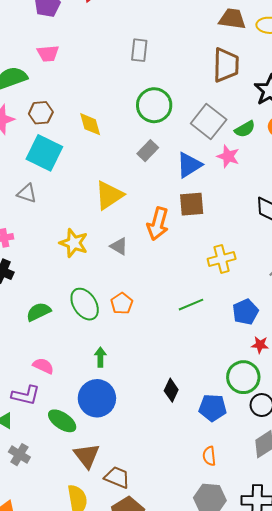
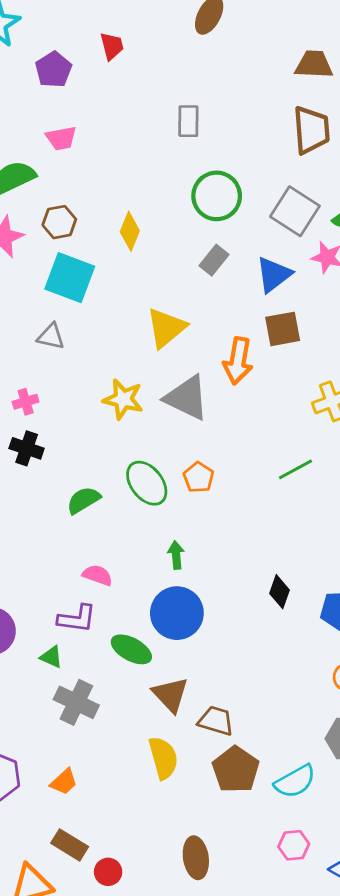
yellow diamond: (90, 124) -> (130, 231), turned 44
gray triangle: (119, 246) -> (187, 398), size x1.8
gray cross: (19, 455) -> (76, 702), size x1.4

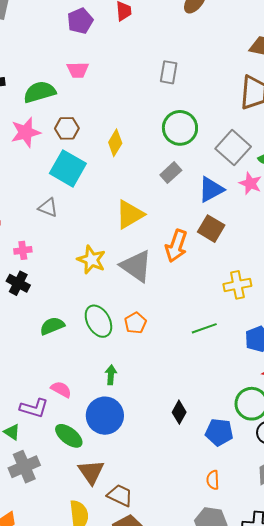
brown square: (283, 329) -> (211, 229), turned 32
pink semicircle: (97, 575) -> (61, 389), moved
gray cross: (76, 702) -> (24, 467), turned 32

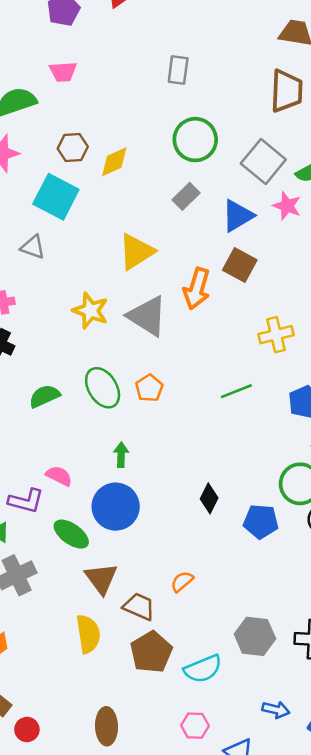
brown hexagon: (67, 128) -> (73, 148), moved
yellow diamond: (115, 143) -> (114, 162), turned 36
orange semicircle: (213, 480) -> (182, 582), moved, turned 54

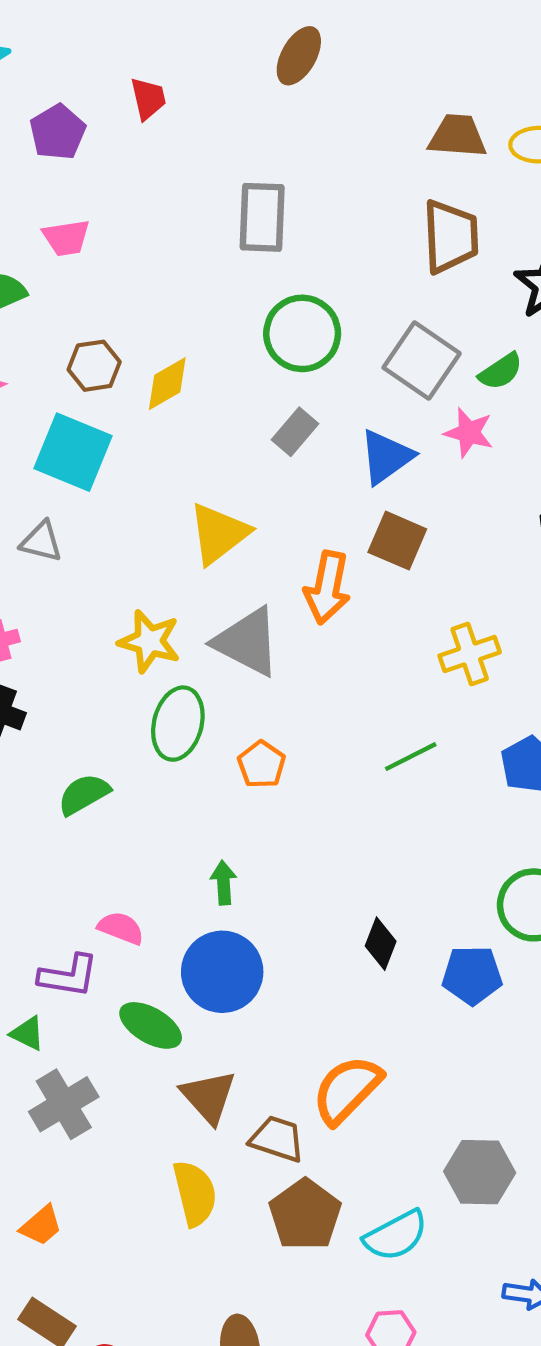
gray rectangle: (178, 70) -> (262, 217), size x1.4
green ellipse: (103, 388) -> (178, 724), moved, turned 51
orange semicircle: (182, 582) -> (347, 1090), size x1.8

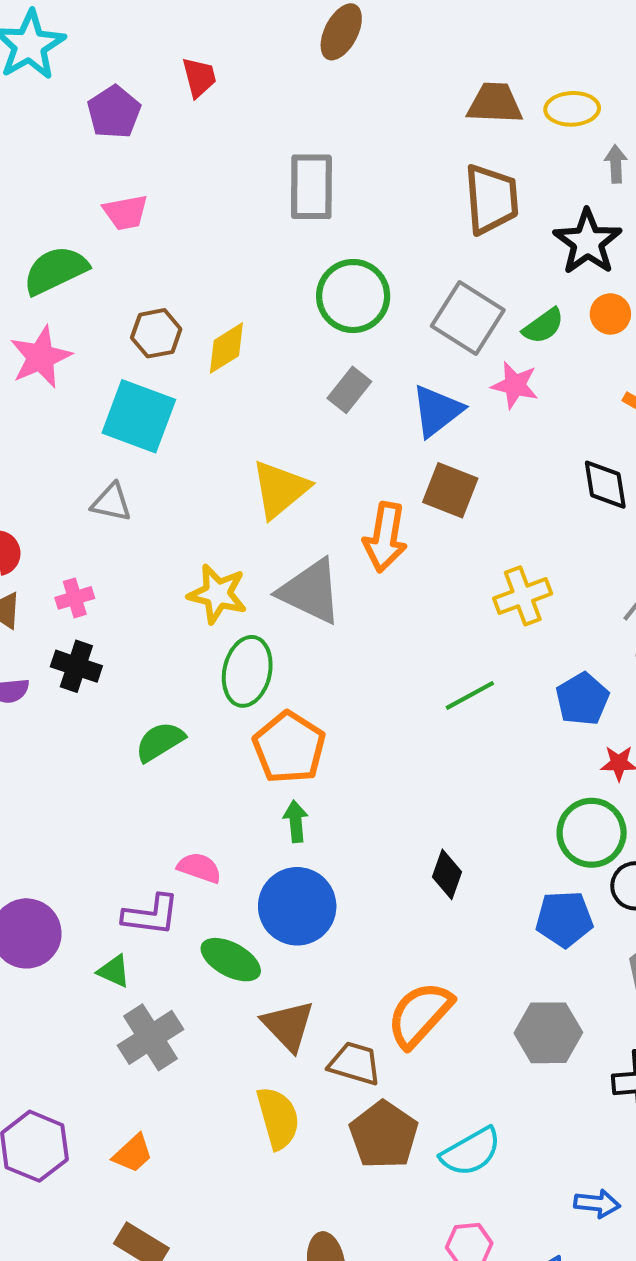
orange pentagon: (262, 764) -> (289, 747), moved, size x1.6
blue pentagon: (472, 975) -> (564, 919), moved
gray hexagon: (480, 1172) -> (548, 1033), moved

